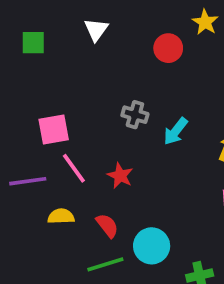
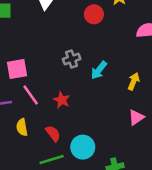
gray cross: (135, 115) -> (72, 59), turned -35
yellow semicircle: (61, 216) -> (22, 127), turned -98

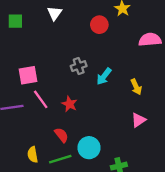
yellow arrow: (134, 81) -> (136, 87), turned 133
yellow semicircle: (22, 127) -> (33, 155), moved

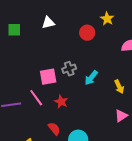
white triangle: (55, 13) -> (48, 23), turned 40
pink square: (28, 75) -> (48, 77), moved

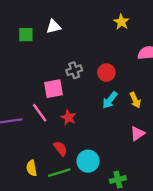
green square: (14, 30) -> (26, 35), moved
red circle: (87, 33) -> (106, 73), moved
gray cross: (69, 69) -> (74, 70), moved
cyan arrow: (91, 78) -> (110, 100), moved

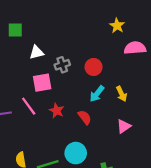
yellow star: (121, 22) -> (117, 26), moved
white triangle: (53, 26) -> (37, 52), moved
red semicircle: (60, 148) -> (85, 117), moved

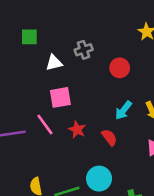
gray cross: (62, 65) -> (84, 50), moved
red circle: (94, 67) -> (120, 68), moved

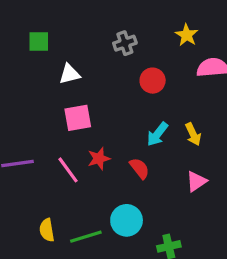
gray cross: (84, 50) -> (125, 43), moved
pink line: (45, 124) -> (68, 170), moved
red star: (77, 130) -> (99, 159), turned 30

